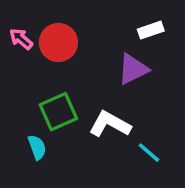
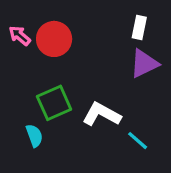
white rectangle: (151, 30) -> (139, 27), turned -60
purple triangle: (133, 69) -> (144, 64), moved

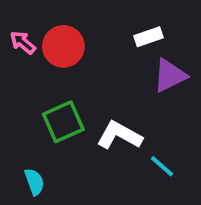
white rectangle: (139, 27) -> (148, 37), moved, turned 60
cyan semicircle: (34, 136) -> (34, 182), moved

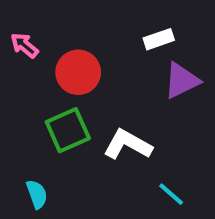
red circle: (63, 46) -> (78, 72), moved
cyan line: (162, 166) -> (171, 194), moved

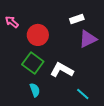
green square: (68, 130) -> (33, 63), turned -30
cyan semicircle: (37, 194) -> (35, 90), moved

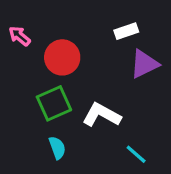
green square: (33, 63) -> (54, 103), turned 30

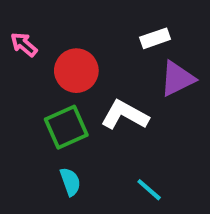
white L-shape: (102, 115) -> (125, 115), moved
cyan line: (136, 154) -> (149, 190), moved

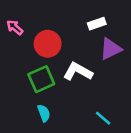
cyan line: (149, 190) -> (103, 118), moved

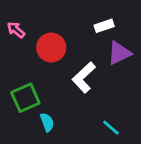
white L-shape: (78, 72) -> (84, 77), turned -72
green square: (41, 79) -> (25, 98), moved

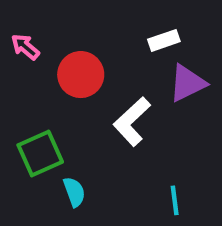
cyan line: (111, 128) -> (175, 200), turned 42

